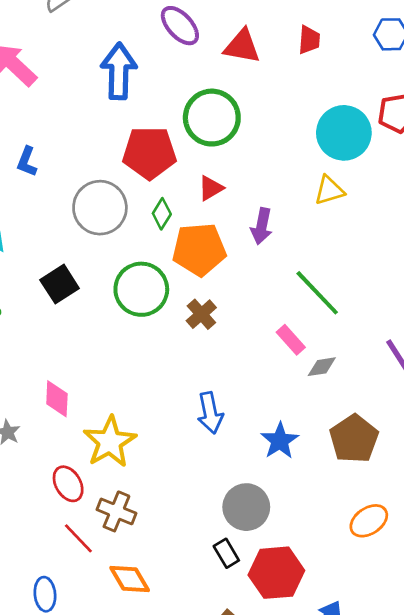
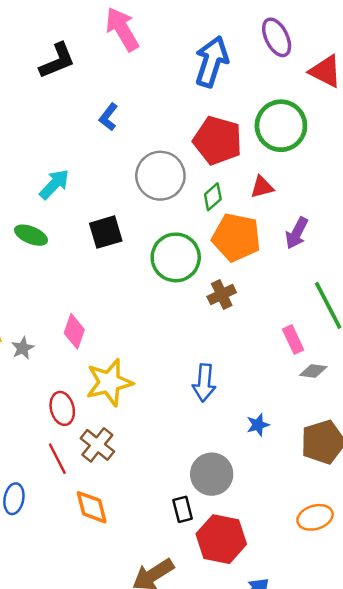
blue star: (280, 441) -> (258, 425), size x0.7

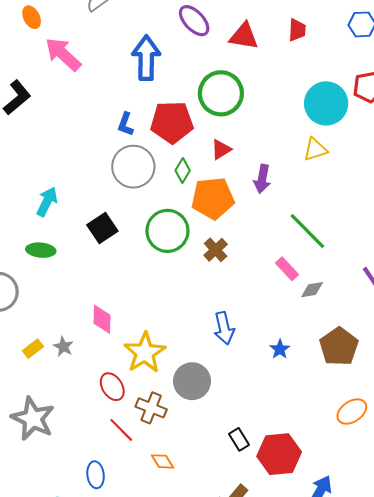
blue L-shape: (108, 117) -> (125, 124), moved
gray circle: (212, 474) -> (192, 381), moved
orange diamond: (92, 507) -> (163, 461), size x0.7

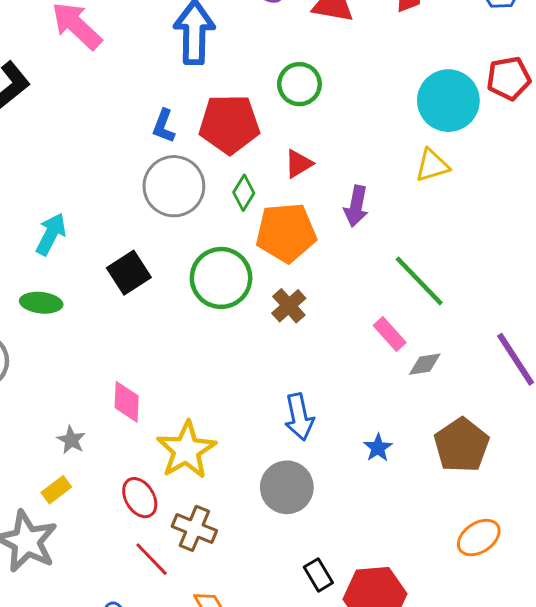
green circle: (221, 93) -> (299, 84), size x0.7
yellow rectangle: (33, 349) -> (56, 490), moved
gray circle: (192, 381) -> (287, 487), moved

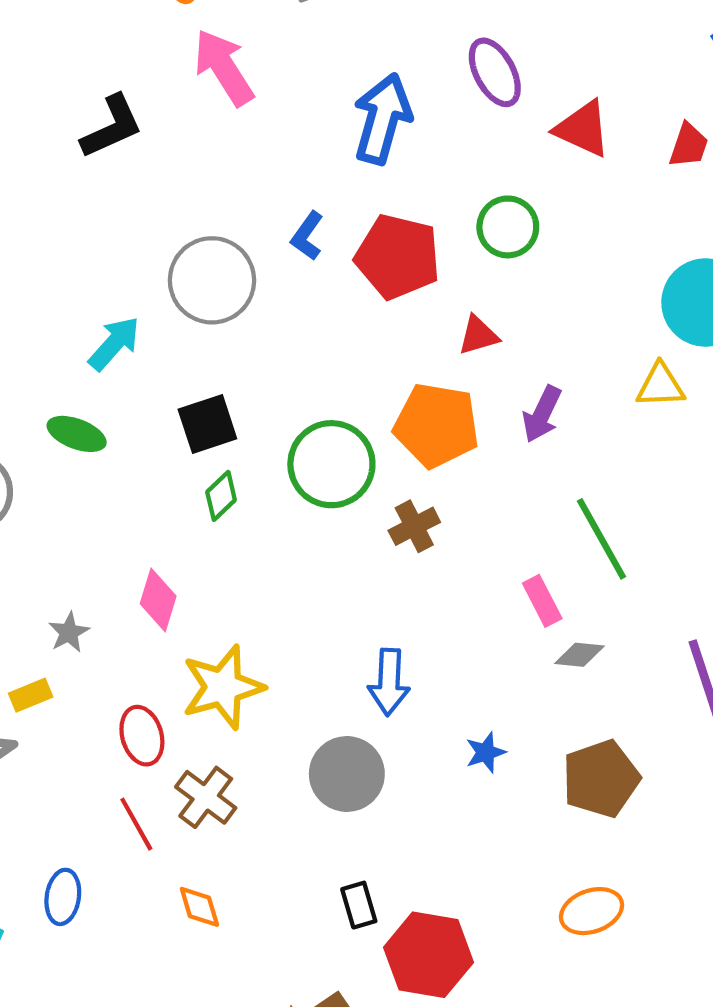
gray circle: (174, 186) -> (212, 280), moved
green diamond: (244, 193) -> (221, 496), moved

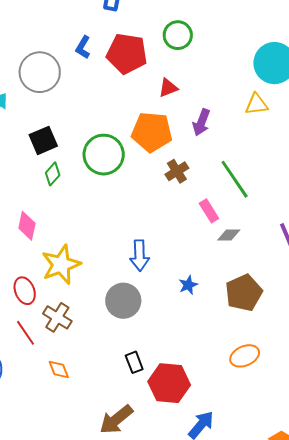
brown cross: (414, 526) -> (177, 171), moved

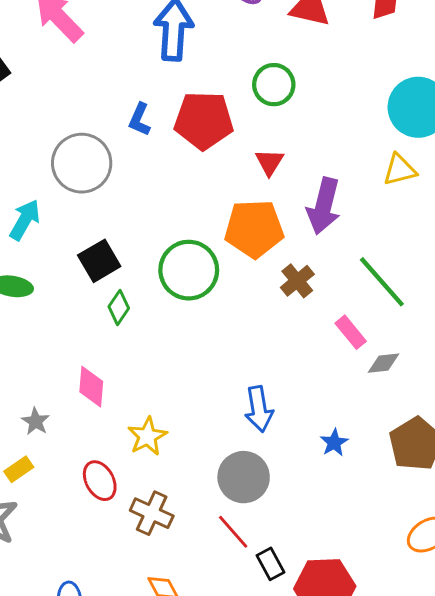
red triangle: (168, 88) -> (269, 162), turned -30
purple arrow: (201, 122) -> (324, 206), size x1.4
yellow star: (61, 265) -> (147, 436), size x0.7
red line: (26, 333) -> (233, 532), moved

